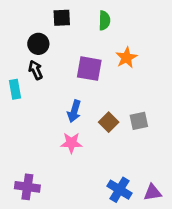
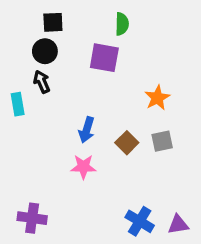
black square: (62, 18) -> (53, 22), moved
orange star: (126, 58) -> (157, 98), moved
purple square: (89, 69) -> (104, 58), moved

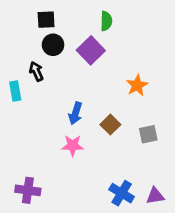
black circle: (45, 51) -> (53, 45), moved
purple square: (104, 58) -> (91, 50), turned 36
gray square: (162, 141) -> (148, 134), moved

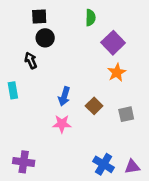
purple square: (91, 50) -> (113, 43), moved
cyan rectangle: (15, 91) -> (13, 90), moved

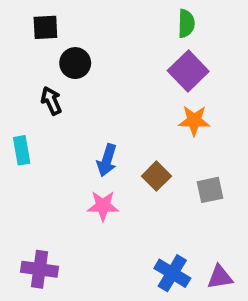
black square: (39, 16) -> (45, 27), moved
green semicircle: (90, 18) -> (186, 23), moved
orange star: (117, 72) -> (194, 121), turned 30

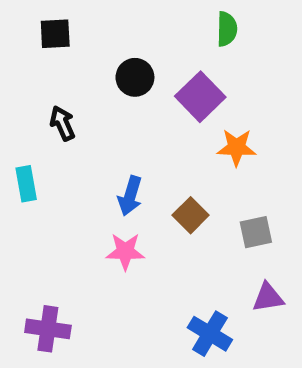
black circle: (75, 63) -> (135, 77), moved
purple square: (188, 71) -> (200, 97), moved
purple triangle: (220, 277) -> (268, 297), moved

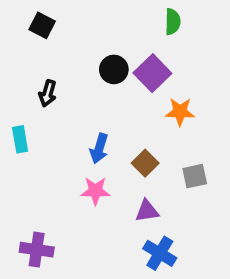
black square: (55, 34) -> (42, 25), turned 30
black circle: (135, 77) -> (114, 69), moved
black arrow: (62, 123) -> (48, 93), turned -140
purple triangle: (268, 297) -> (147, 211), moved

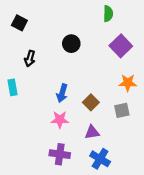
black square: (42, 25) -> (19, 23), moved
purple square: (152, 73) -> (121, 46), moved
orange star: (180, 112) -> (128, 83), moved
purple cross: (37, 250) -> (60, 154), moved

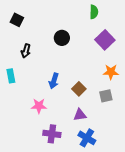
pink star: (60, 120) -> (39, 106), moved

